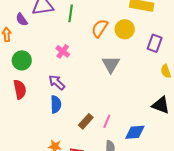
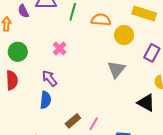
orange semicircle: (100, 28) -> (101, 20), moved, turned 54
gray triangle: (111, 64) -> (116, 69), moved
black triangle: (161, 105) -> (146, 103), moved

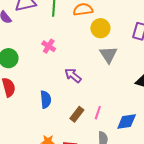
yellow circle: (124, 35) -> (100, 28), moved
purple arrow: (49, 78) -> (73, 75), moved

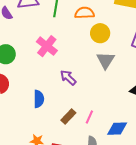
pink cross: (49, 46) -> (47, 46), size x1.5

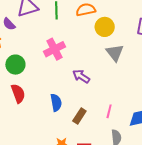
pink cross: (47, 46) -> (55, 49), turned 35
brown rectangle: (68, 117) -> (79, 116), moved

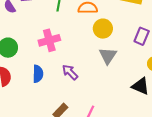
blue semicircle: (56, 103) -> (38, 74), moved

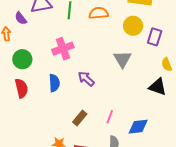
yellow circle: (103, 29) -> (133, 26), moved

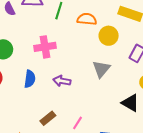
yellow circle: (133, 26) -> (109, 36), moved
purple arrow: (86, 79) -> (62, 81), turned -42

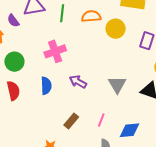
gray triangle: (101, 69) -> (117, 85), moved
purple arrow: (62, 81) -> (78, 82), turned 30

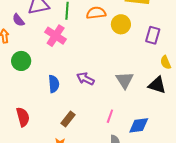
pink cross: (55, 51) -> (56, 36), moved, turned -35
red semicircle: (13, 91) -> (23, 117), moved
brown rectangle: (71, 121) -> (68, 119), moved

